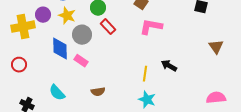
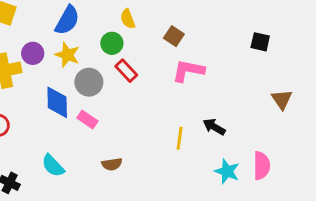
pink semicircle: (216, 98) -> (262, 166), moved, turned 96
cyan star: (147, 100) -> (227, 171), moved

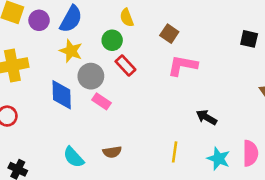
purple circle: (33, 53) -> (39, 20), moved
pink rectangle: (87, 120) -> (101, 101), moved
yellow line: (180, 138) -> (175, 152), moved
cyan semicircle: (53, 166) -> (74, 157), moved

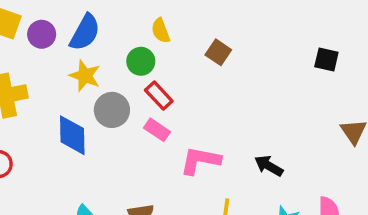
pink L-shape: (183, 66) -> (200, 160), moved
pink rectangle: (101, 101) -> (157, 130), moved

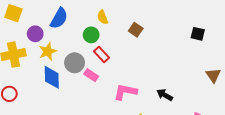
purple circle: (42, 34) -> (35, 34), moved
yellow star: (85, 76) -> (48, 51), moved, turned 30
pink rectangle: (157, 130) -> (91, 75), moved

